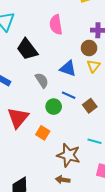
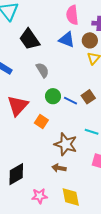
pink semicircle: (56, 25) -> (72, 15), moved
blue triangle: (68, 68) -> (67, 40), moved
blue line: (69, 95) -> (70, 101), moved

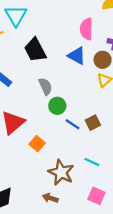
green circle: (53, 96) -> (57, 106), moved

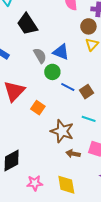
blue triangle: (77, 56) -> (61, 52), moved
brown square: (93, 123) -> (86, 92), moved
brown arrow: (50, 198) -> (73, 154), moved

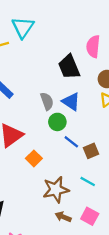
black trapezoid: (27, 24) -> (69, 67), moved
brown star: (62, 131) -> (56, 190), turned 30

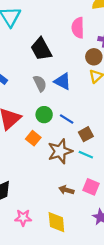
black trapezoid: (69, 67) -> (41, 49), moved
green circle: (57, 122) -> (44, 115), moved
brown square: (91, 151) -> (86, 134), moved
brown star: (56, 190) -> (60, 151), moved

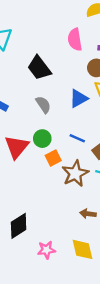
blue triangle: (63, 81) -> (79, 98), moved, turned -48
green circle: (44, 115) -> (42, 139), moved
orange square: (33, 138) -> (53, 158), moved, turned 32

